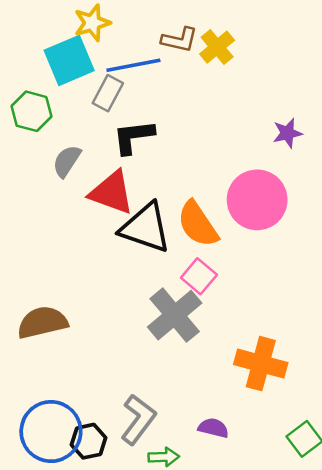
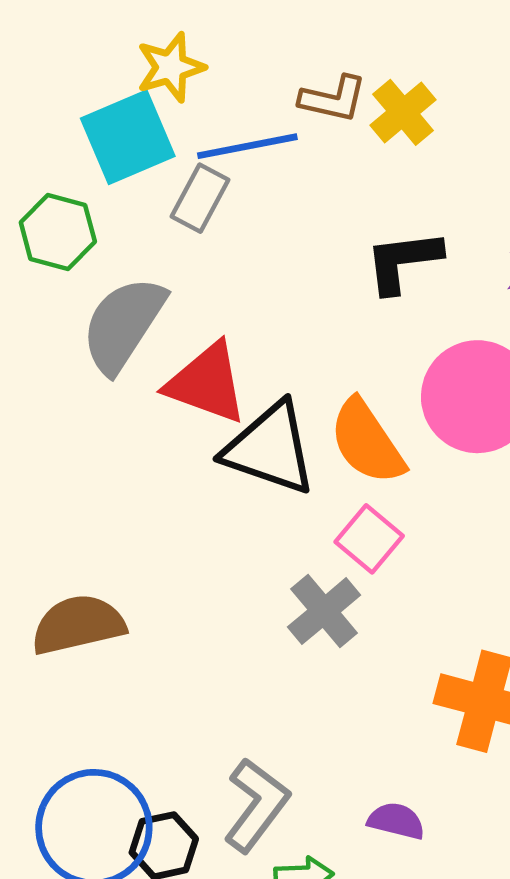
black L-shape: (133, 137) -> (403, 261), moved
gray semicircle: (67, 161) -> (123, 324), size x1.6
gray cross: (175, 315) -> (324, 611), size x0.7

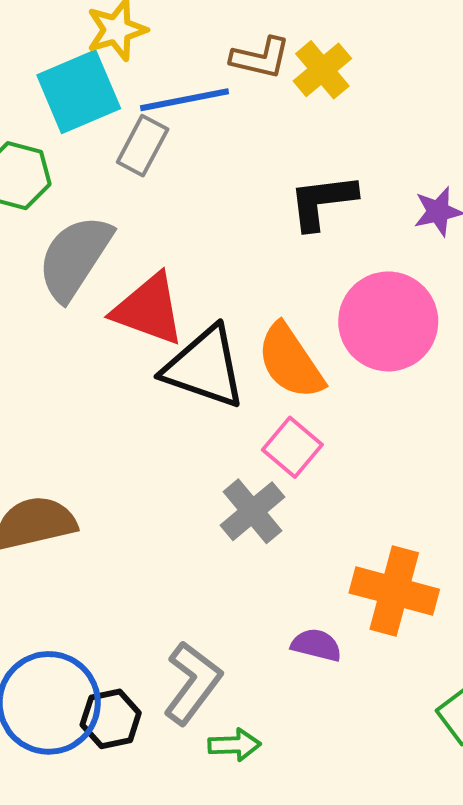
purple semicircle: (396, 821) -> (316, 645), moved

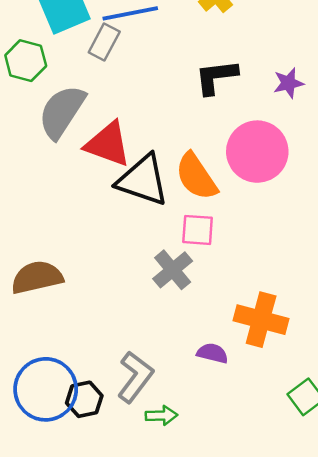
pink square: (292, 447) -> (198, 230), turned -36

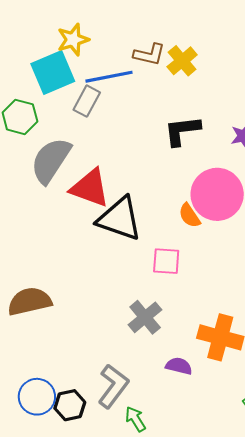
orange semicircle: (196, 176) -> (190, 216), moved, size x0.6
gray cross: (173, 270) -> (145, 317), moved
blue circle: (46, 389) -> (37, 397), size x0.7
green arrow: (161, 415) -> (135, 419), turned -120

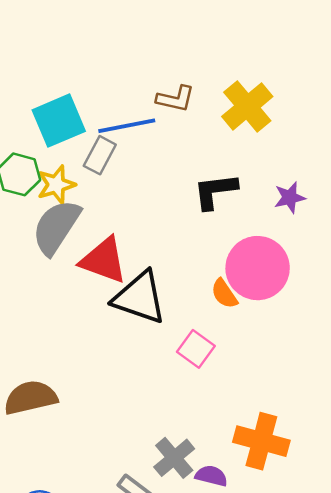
yellow star: (73, 40) -> (56, 185), moved
yellow cross: (182, 61) -> (247, 106), moved, size x1.4
pink square: (166, 261) -> (196, 349), turned 32
gray cross: (145, 317) -> (174, 458), moved

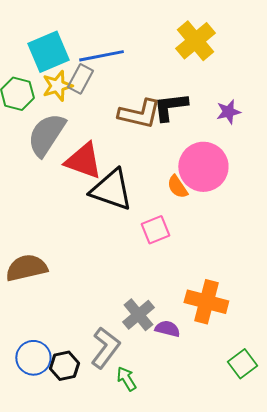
brown L-shape: (175, 99) -> (139, 114), moved, size x1.4
yellow star: (56, 185) -> (57, 86), moved
pink square: (196, 349) -> (155, 230), turned 32

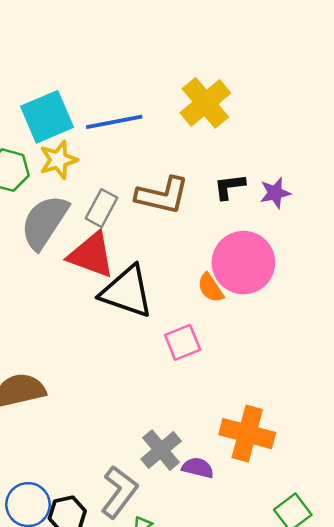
yellow cross: (195, 41) -> (205, 103), moved
gray rectangle: (80, 79) -> (101, 208), moved
black L-shape: (170, 107) -> (229, 187), moved, size x0.7

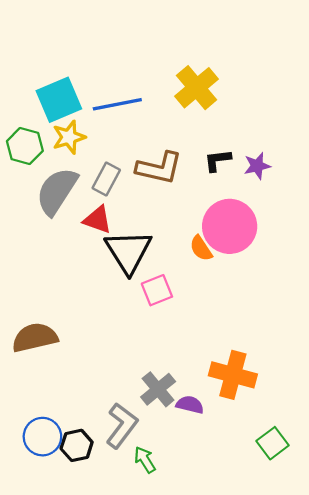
red triangle: (91, 255) -> (97, 220), size x0.7
black triangle: (127, 292) -> (128, 252), turned 39
pink square: (183, 342) -> (157, 290), moved

